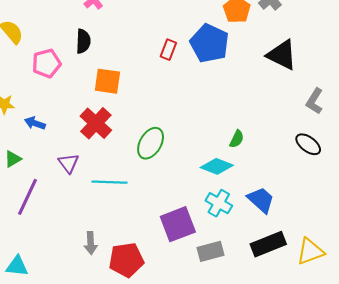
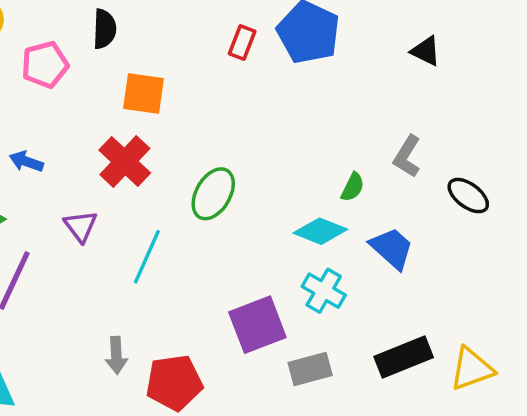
black triangle: (282, 55) -> (426, 51), size x0.6
gray L-shape: (314, 101) -> (407, 156), moved
cyan line: (110, 182) -> (147, 257), turned -68
blue trapezoid: (261, 200) -> (392, 248), moved

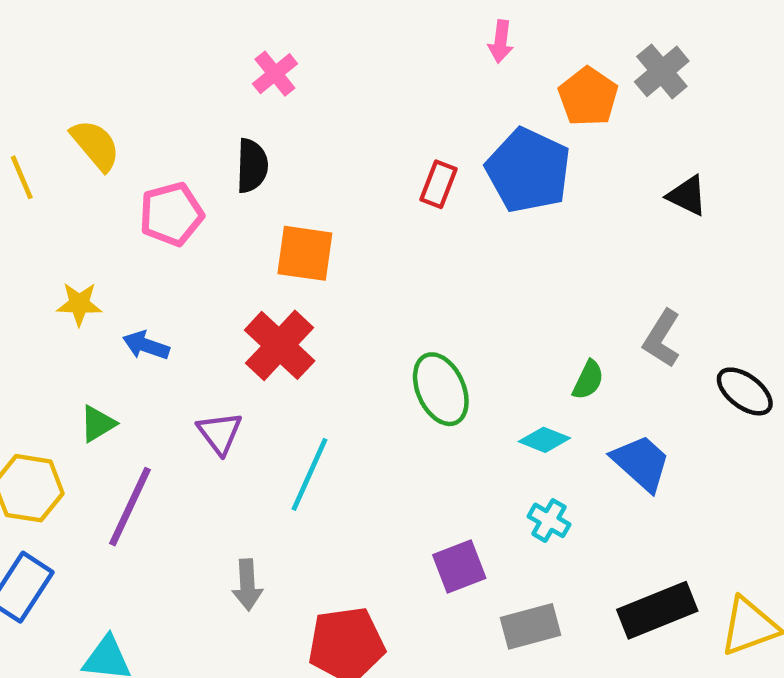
green ellipse: (213, 194) -> (441, 389), moved, turned -54
cyan diamond: (320, 231) -> (544, 440), size x0.7
cyan cross: (324, 291) -> (549, 520), size x0.7
purple square: (257, 325) -> (459, 566), size x0.7
gray arrow: (116, 355) -> (247, 585), moved

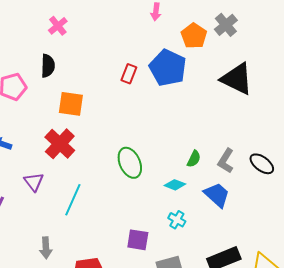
black triangle: (687, 196) -> (237, 79), size x1.8
gray L-shape: (662, 338) -> (226, 161), moved
purple square: (459, 566) -> (138, 240), turned 30

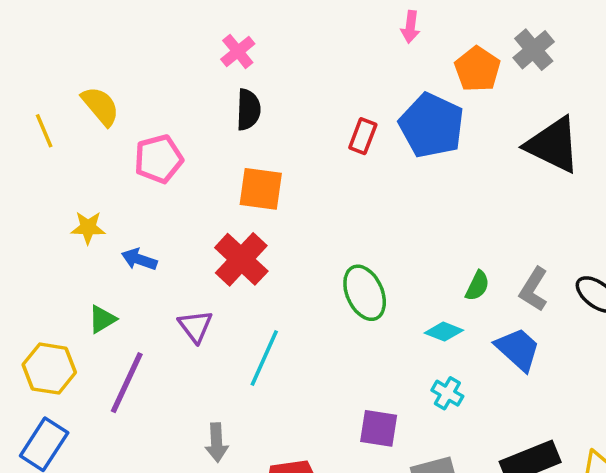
black semicircle: (48, 66) -> (248, 110), moved

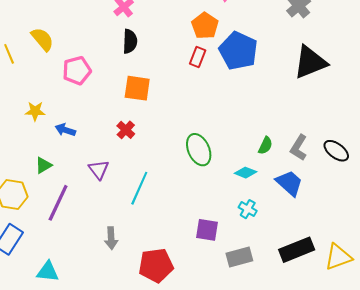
orange pentagon: (477, 69) -> (205, 26), moved
black triangle: (553, 145) -> (310, 62), turned -48
red cross: (241, 259) -> (126, 130), size x0.6

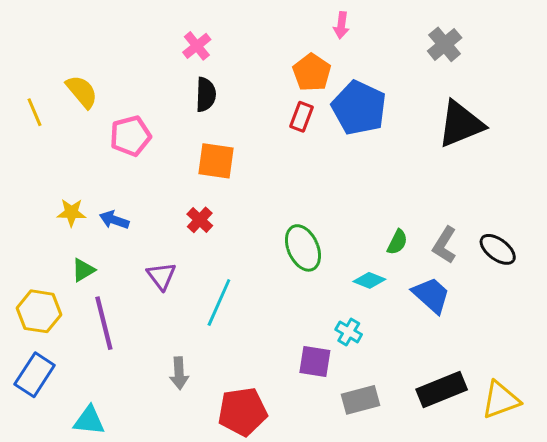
yellow star: (35, 111) -> (71, 213), moved
purple line: (58, 203) -> (104, 323), turned -39
cyan cross: (248, 209) -> (349, 332), moved

